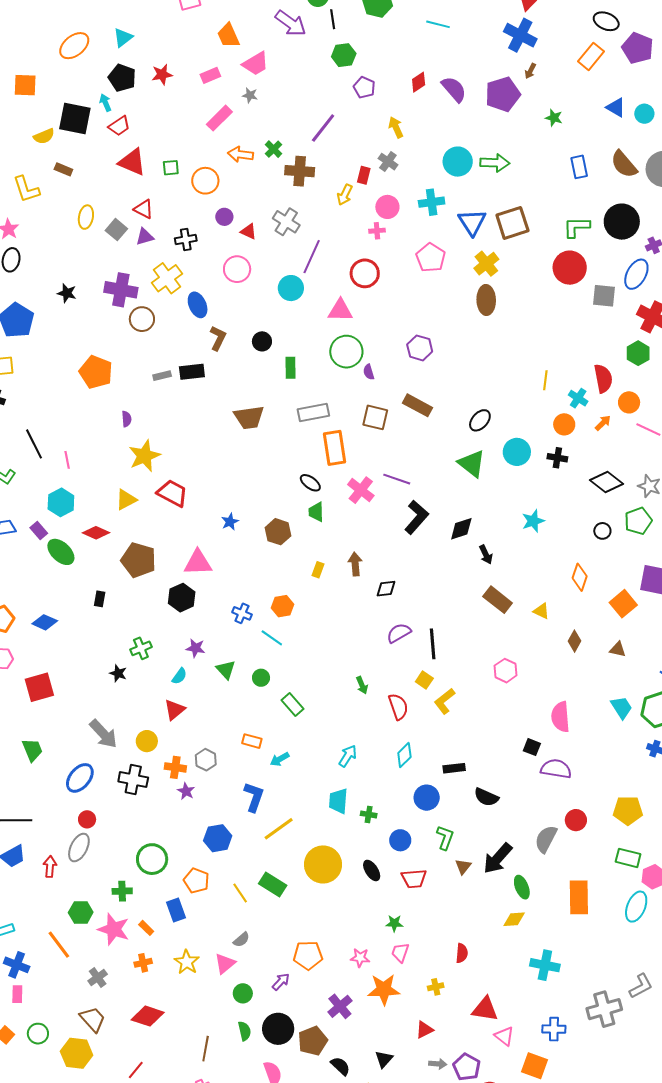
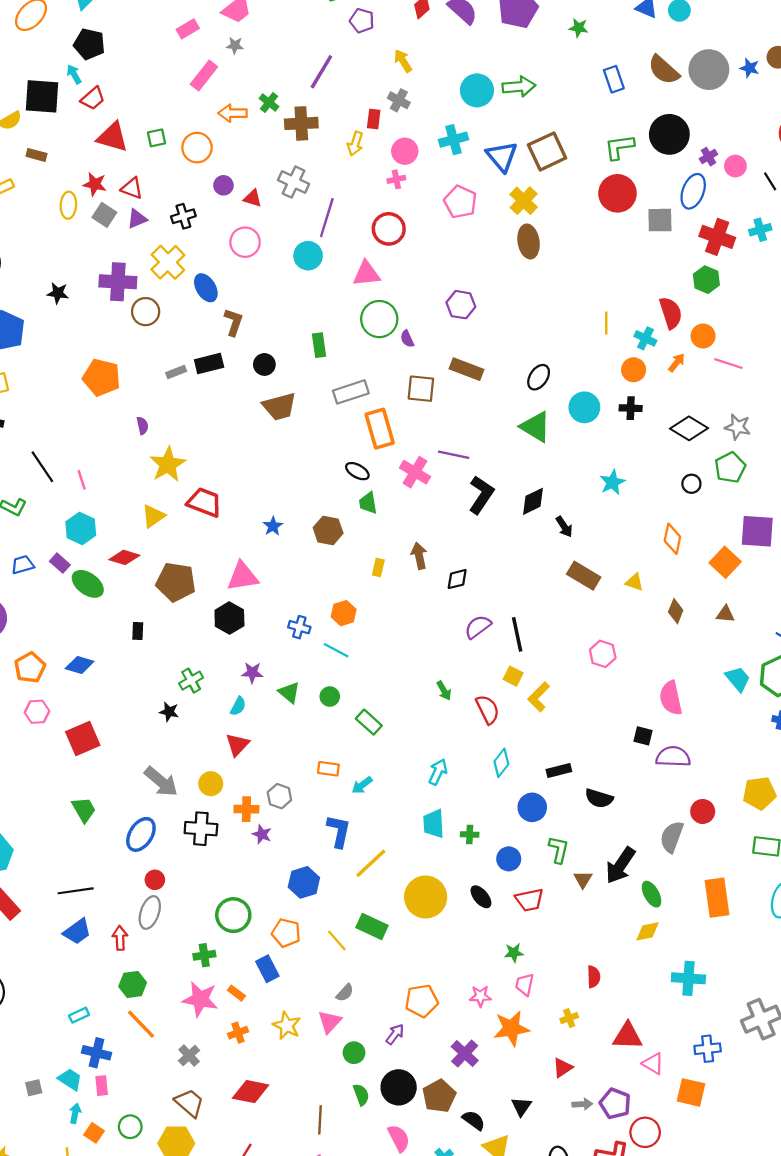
red star: (162, 74) -> (95, 184), moved, turned 30
black circle: (262, 341) -> (264, 364), moved
green hexagon: (81, 912) -> (133, 984), moved

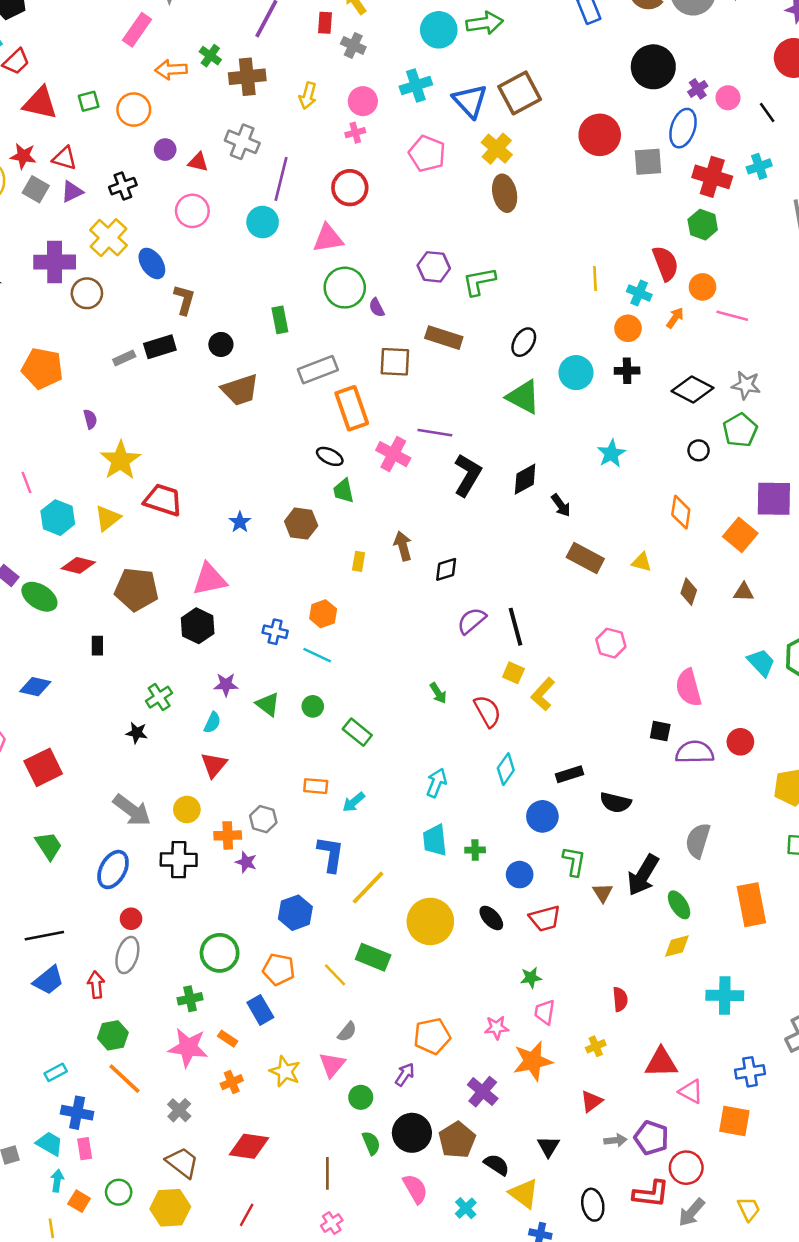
red rectangle: (374, 119) -> (325, 23), moved
green L-shape: (619, 147) -> (479, 281), moved
cyan hexagon: (81, 528) -> (58, 518), moved
red circle: (703, 811) -> (740, 742), moved

